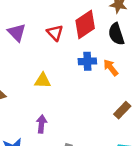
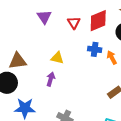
purple arrow: (41, 124) -> (51, 79), moved

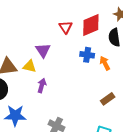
purple triangle: (44, 17) -> (43, 50), moved
yellow triangle: (57, 58) -> (30, 66), moved

